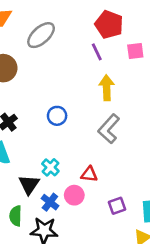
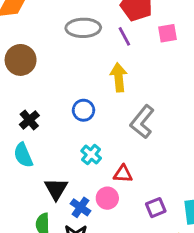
gray ellipse: (41, 35) -> (83, 28), moved, turned 44
yellow arrow: (107, 88) -> (119, 77), moved
cyan cross: (50, 167) -> (91, 154), moved

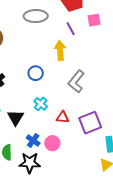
purple line: (124, 36) -> (71, 29), moved
black triangle: (56, 189) -> (16, 118), moved
pink circle: (107, 198) -> (52, 143), moved
purple square: (156, 208) -> (90, 123), moved, size x1.6

